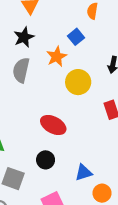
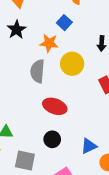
orange star: (57, 57) -> (49, 43), turned -30
gray semicircle: (21, 70) -> (37, 71), moved

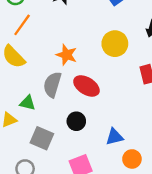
orange star: (49, 43) -> (67, 55), moved
gray semicircle: (37, 71) -> (52, 85), moved

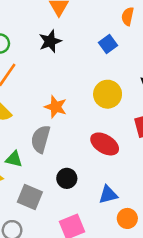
red ellipse: (86, 86) -> (105, 144), moved

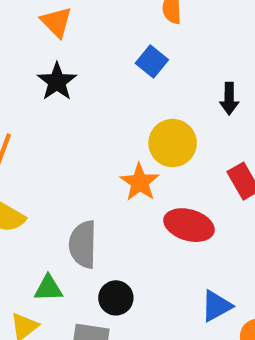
orange star: (56, 107) -> (140, 182), moved, turned 30
black circle: (67, 178) -> (116, 298), moved

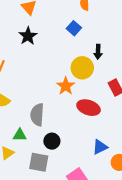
black arrow: (229, 99) -> (98, 52), moved

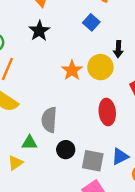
orange star: (66, 86) -> (72, 70), moved
red ellipse: (89, 108) -> (107, 112), turned 65
gray square: (39, 162) -> (93, 161), moved

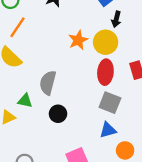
black arrow: (118, 49) -> (116, 19), moved
red ellipse: (107, 112) -> (105, 72), moved
gray square: (93, 161) -> (110, 103), moved

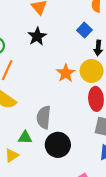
black circle: (58, 114) -> (58, 145), size x1.5

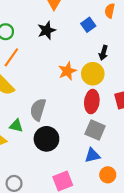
blue square: (84, 30) -> (88, 25), moved

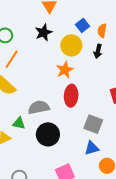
orange semicircle: (110, 11) -> (102, 31), moved
yellow circle: (93, 74) -> (71, 45), moved
red ellipse: (92, 102) -> (71, 96), moved
gray semicircle: (38, 110) -> (39, 107), turned 65

